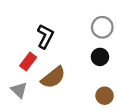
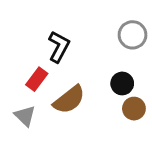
black circle: (100, 57) -> (122, 83), moved
brown circle: (105, 96) -> (134, 109), moved

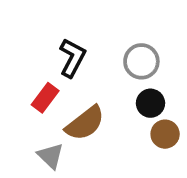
gray circle: (133, 35) -> (141, 61), moved
gray triangle: (25, 116) -> (51, 156), moved

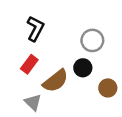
black L-shape: (72, 58) -> (35, 29), moved
black circle: (150, 103) -> (83, 68), moved

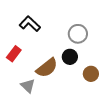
black L-shape: (35, 29) -> (30, 24), turned -75
red rectangle: (29, 64) -> (14, 54), moved

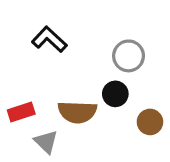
red rectangle: (14, 54) -> (21, 112), moved, turned 35
brown semicircle: (47, 68) -> (77, 112), turned 40

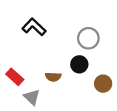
red rectangle: (21, 112) -> (15, 77), turned 60
brown semicircle: (77, 112) -> (53, 77), size x0.6

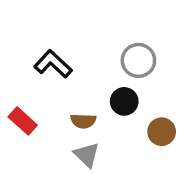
black L-shape: (34, 27) -> (53, 64), moved
gray triangle: (32, 97) -> (87, 155), moved

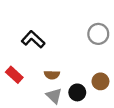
gray circle: (138, 60) -> (98, 34), moved
black circle: (124, 101) -> (77, 92), moved

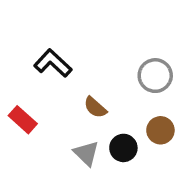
gray circle: (98, 34) -> (155, 76), moved
brown semicircle: (52, 75) -> (95, 107), moved, turned 40

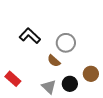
gray circle: (155, 76) -> (66, 43), moved
red rectangle: (23, 120) -> (13, 79), moved

